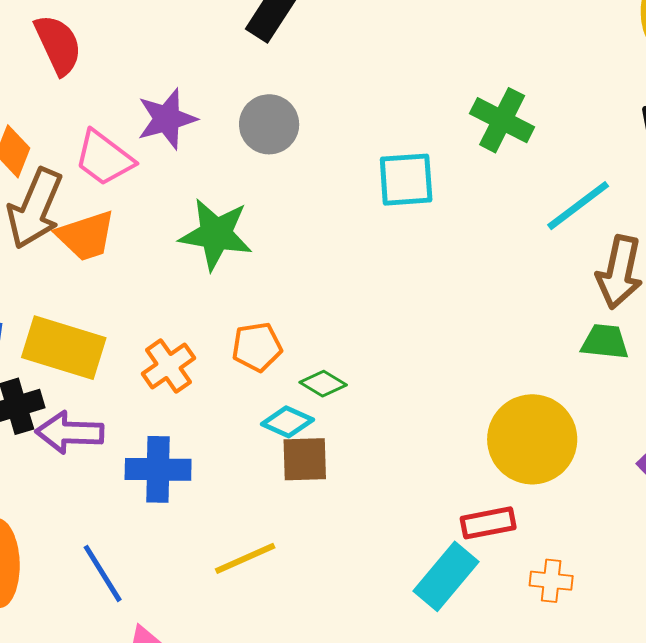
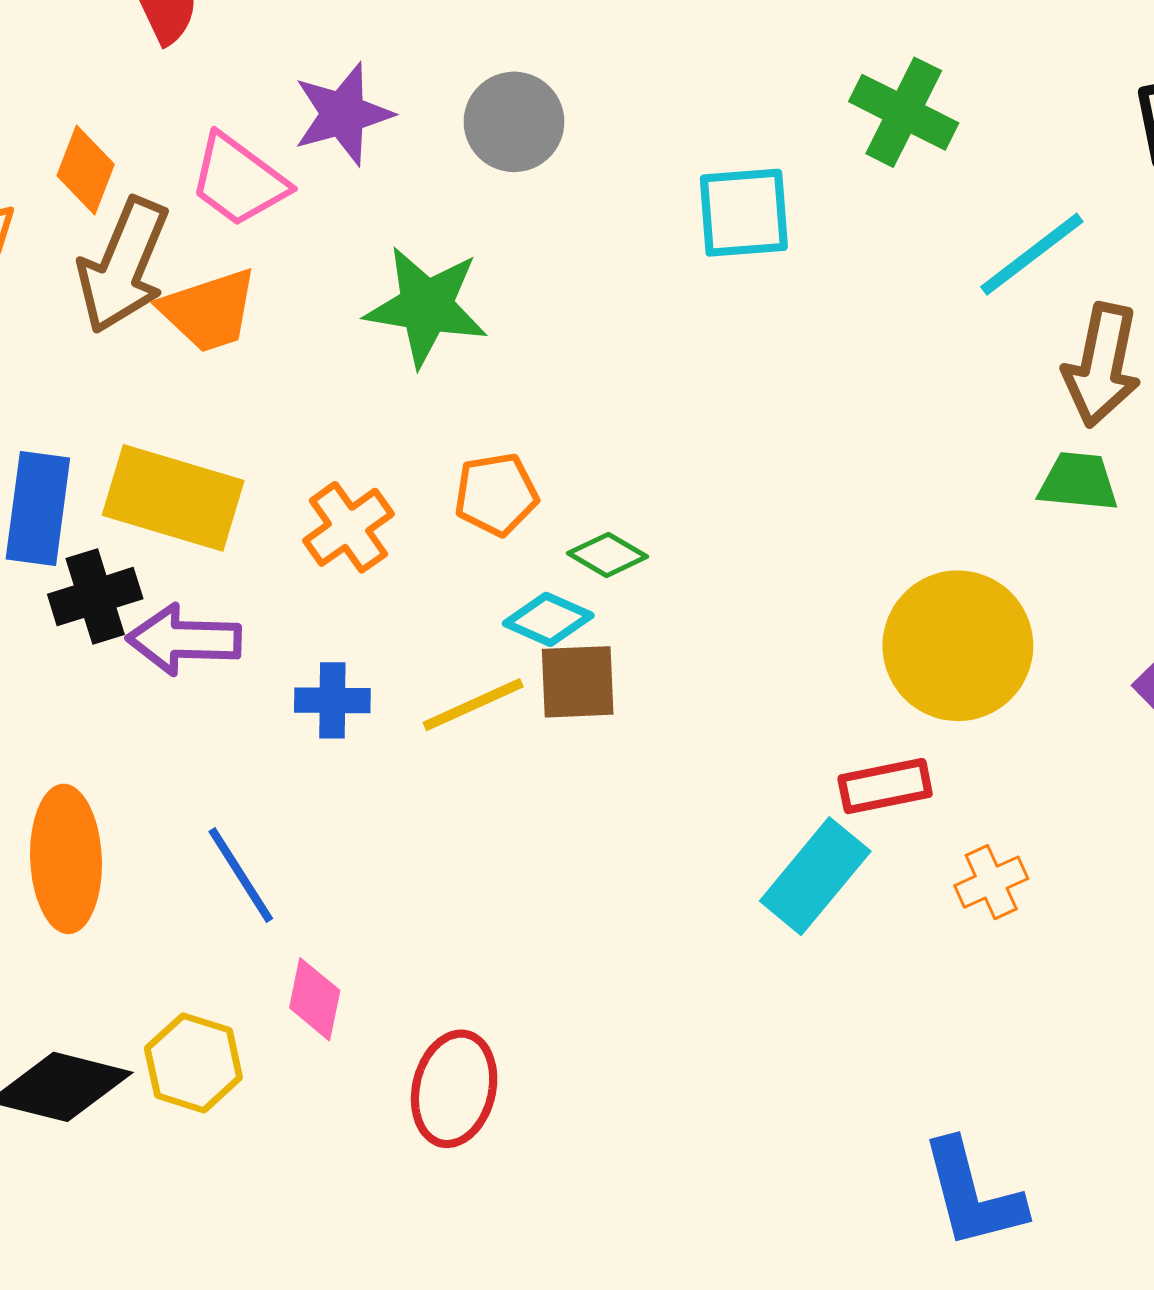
blue cross: (158, 469) -> (332, 700), size x0.7
yellow line: (245, 558) -> (473, 705), moved
orange cross: (551, 581) -> (991, 882), turned -30

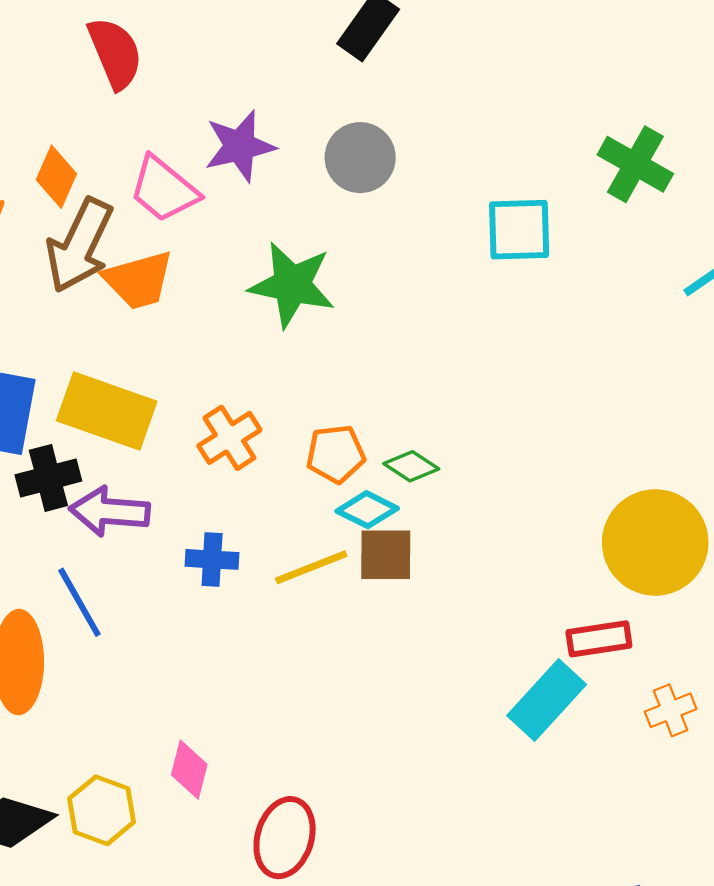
orange pentagon: (496, 494) -> (336, 454), moved
blue line: (241, 875) -> (79, 602), moved

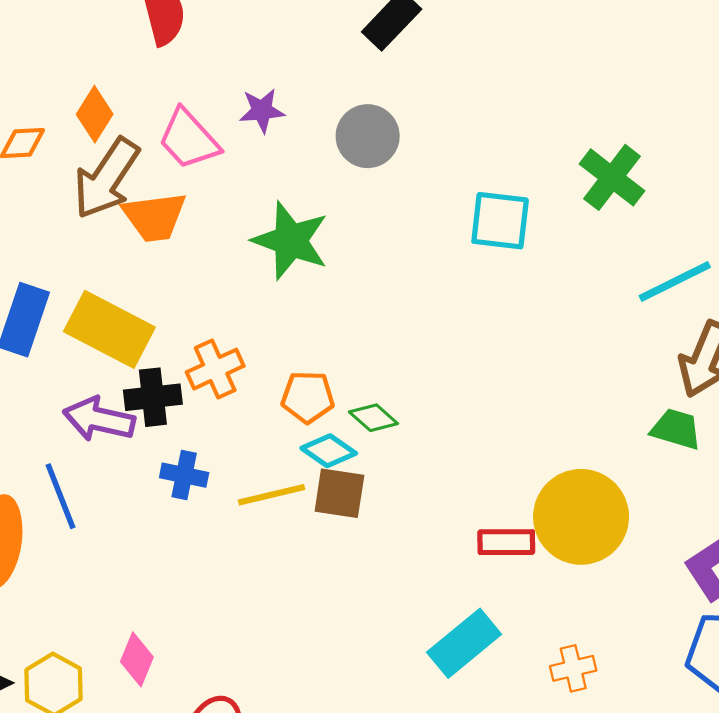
purple star: (240, 146) -> (262, 110), size x0.7
black cross: (48, 478) -> (153, 397), moved
red rectangle: (599, 639) -> (506, 542), moved

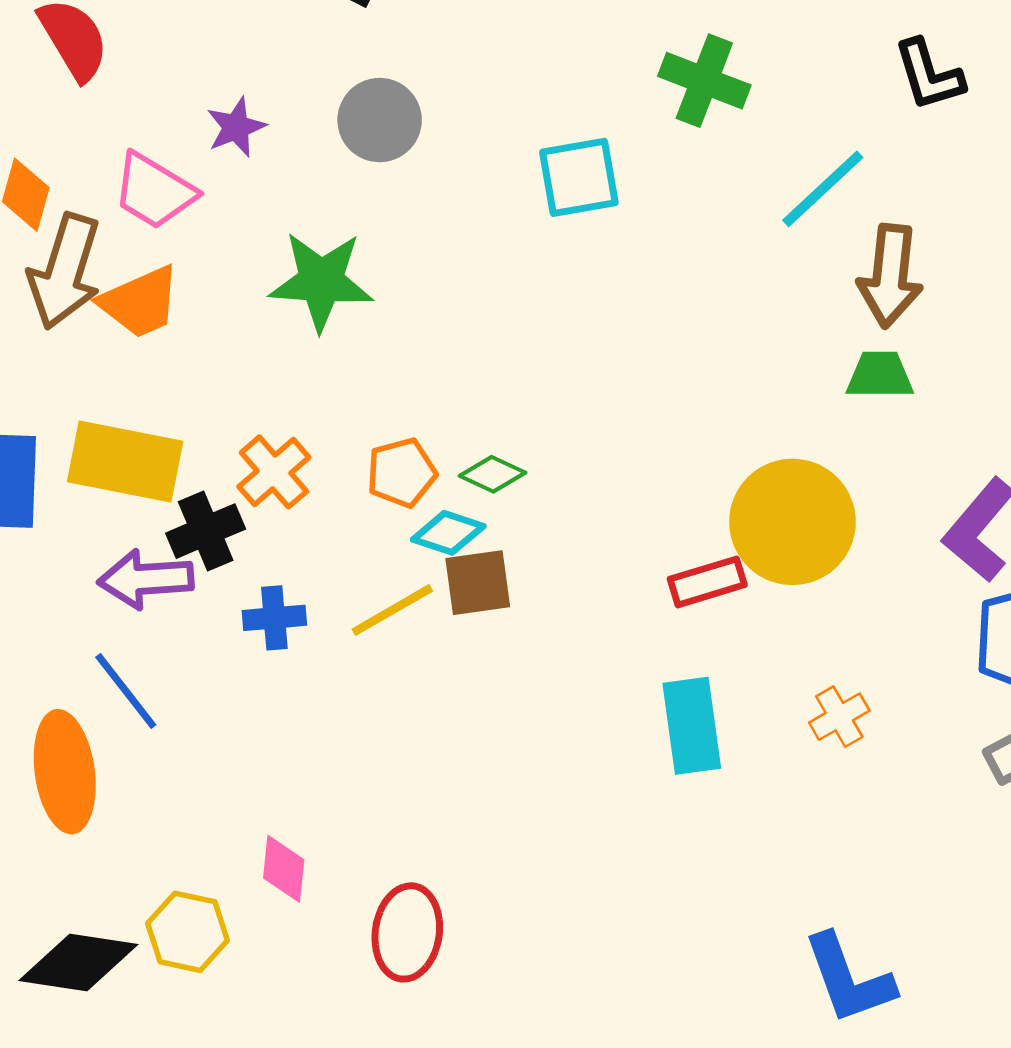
cyan rectangle: (464, 643) -> (692, 726), turned -42

